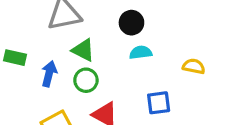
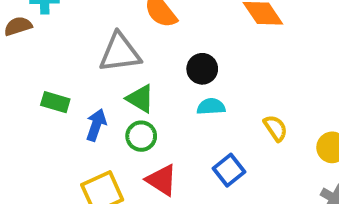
yellow semicircle: (194, 66) -> (276, 128), turned 40
blue square: (159, 103) -> (229, 170), turned -35

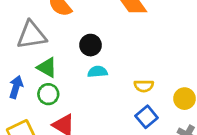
yellow semicircle: (276, 128) -> (144, 86), turned 126
blue square: (229, 170) -> (147, 117), moved

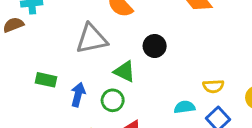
green triangle: (47, 67) -> (125, 71), moved
cyan semicircle: (97, 72) -> (185, 107), moved

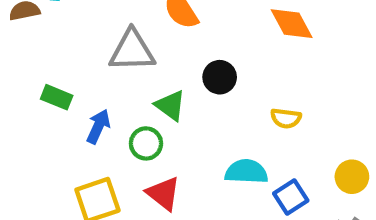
yellow semicircle: (213, 86) -> (286, 118), moved
cyan semicircle: (185, 107) -> (246, 172), size x1.4

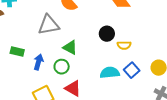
black circle: (220, 77) -> (107, 34), moved
blue square: (291, 197) -> (132, 70), moved

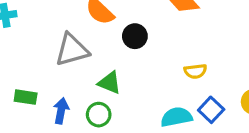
black circle: (107, 34) -> (135, 36), moved

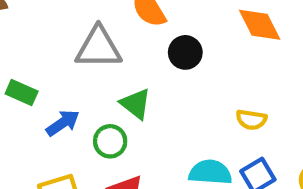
blue arrow: (61, 111) -> (63, 123), turned 30

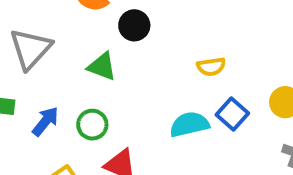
gray triangle: (99, 48) -> (31, 49), moved, turned -30
green triangle: (136, 104) -> (102, 67), moved

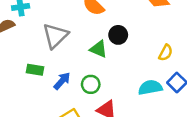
black circle: (134, 25) -> (118, 35), moved
yellow semicircle: (211, 67) -> (166, 53), turned -56

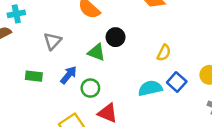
gray triangle: (55, 36) -> (53, 41), size x0.7
blue arrow: (62, 81) -> (69, 75), moved

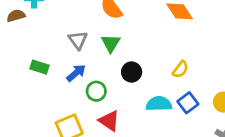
black circle: (116, 37) -> (132, 72), moved
gray triangle: (53, 41) -> (78, 40), moved, turned -30
green triangle: (96, 52) -> (111, 43), moved, turned 30

